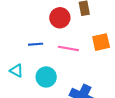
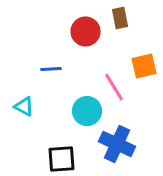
pink line: (68, 48) -> (114, 87), moved, turned 48
cyan circle: (46, 77) -> (87, 111), moved

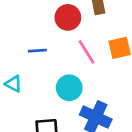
pink line: (114, 87) -> (86, 52), moved

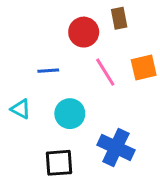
cyan circle: (69, 88) -> (70, 114), moved

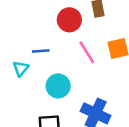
cyan triangle: (21, 109) -> (21, 68), moved, turned 42

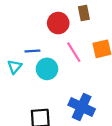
cyan circle: (58, 86) -> (47, 69), moved

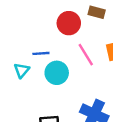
brown rectangle: (84, 13) -> (97, 12), turned -64

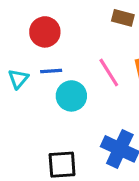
red circle: (69, 23) -> (45, 32), moved
cyan triangle: (22, 70) -> (18, 79), moved

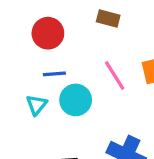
brown rectangle: (123, 18) -> (108, 19), moved
cyan triangle: (18, 79) -> (37, 105), moved

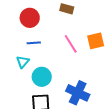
cyan circle: (76, 100) -> (42, 77), moved

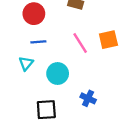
cyan circle: (42, 77) -> (58, 74), moved
blue cross: (78, 93) -> (88, 98), size x0.6

